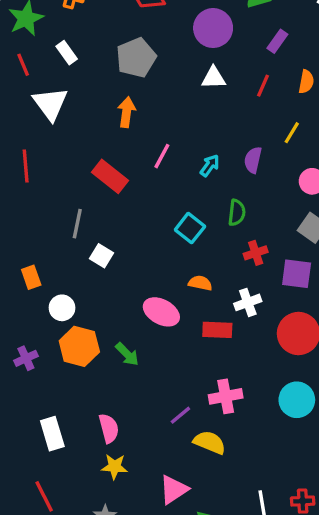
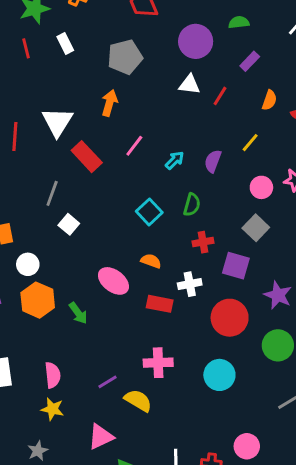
red line: (263, 86) -> (220, 96), moved
white triangle: (50, 104) -> (57, 122), moved
purple line: (180, 415) -> (107, 382), moved

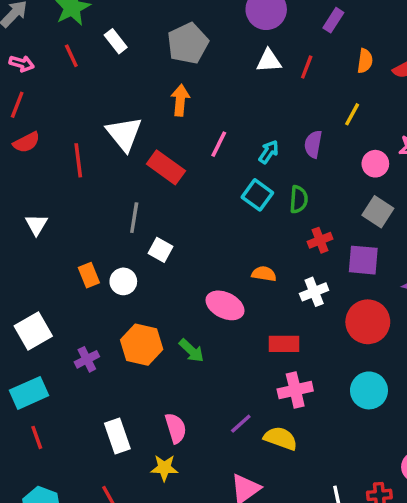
cyan square: (149, 212) -> (257, 195), moved
white circle: (28, 264) -> (123, 281), moved
red rectangle: (160, 304) -> (284, 344), moved
yellow star: (52, 409) -> (164, 468), moved

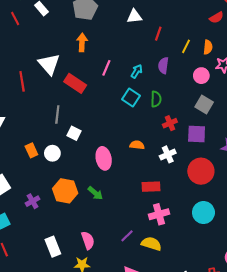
orange semicircle: (365, 61) -> (208, 47), moved
red line: (307, 67) -> (158, 34), moved
pink ellipse: (225, 305) -> (104, 158), moved, turned 55

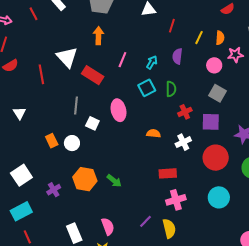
cyan square: (131, 98) -> (147, 88), turned 30
pink ellipse: (104, 158) -> (118, 110), moved
yellow semicircle: (151, 244) -> (169, 229), turned 60

